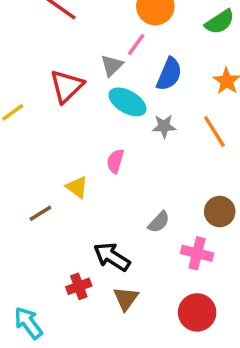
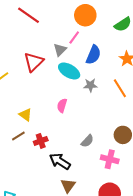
yellow triangle: (77, 187) -> (25, 115), moved
red cross: (79, 286) -> (41, 141), moved

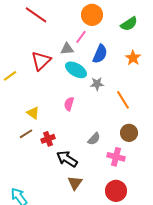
gray triangle: (60, 50) -> (67, 49), turned 40
orange line: (120, 88) -> (123, 100), moved

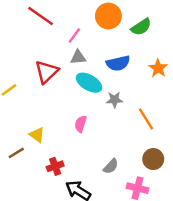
green semicircle: (129, 24) -> (141, 27), moved
pink line: (81, 37) -> (74, 35), moved
blue semicircle: (100, 54) -> (118, 63), turned 54
brown line: (26, 134) -> (16, 153), moved

